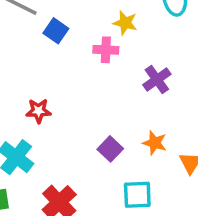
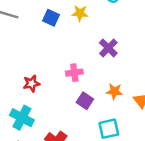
blue square: (56, 31) -> (51, 18), moved
pink cross: (106, 50) -> (74, 73), moved

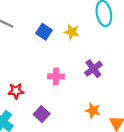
pink cross: (74, 73) -> (56, 76), moved
purple square: (85, 101) -> (42, 114), moved

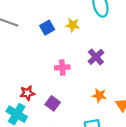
blue square: (44, 32) -> (47, 28), turned 32
red star: (16, 91) -> (27, 93), moved

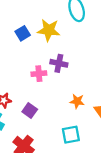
yellow star: (73, 25) -> (49, 30), size x1.5
purple cross: (96, 57) -> (59, 63), moved, turned -35

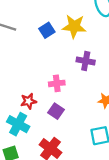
pink cross: (39, 74) -> (57, 83), moved

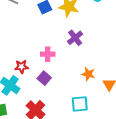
purple cross: (86, 61) -> (75, 38), turned 35

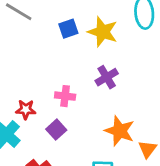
orange star: (88, 74) -> (120, 131), size x1.5

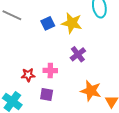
red star: (26, 110) -> (28, 75), moved
purple square: (56, 130) -> (47, 94), turned -32

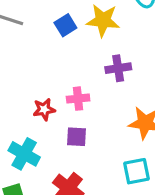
purple cross: (78, 54) -> (118, 68), turned 35

